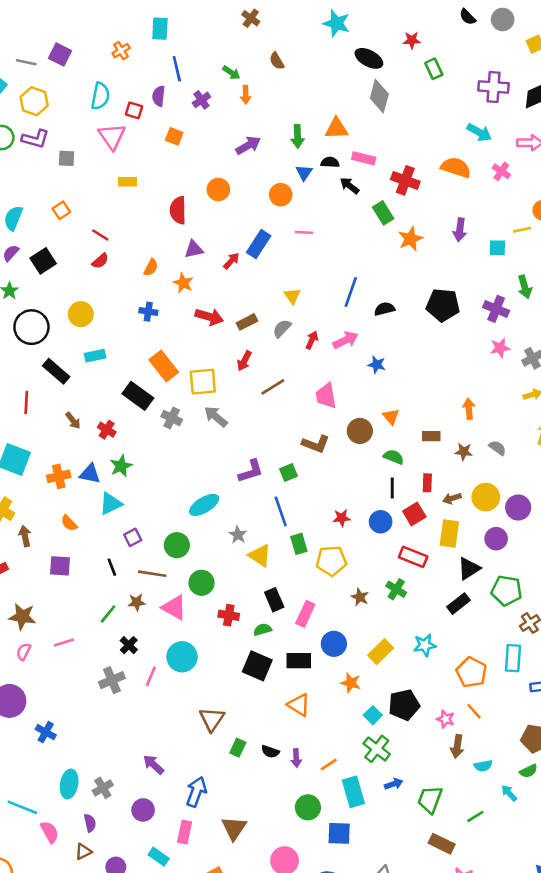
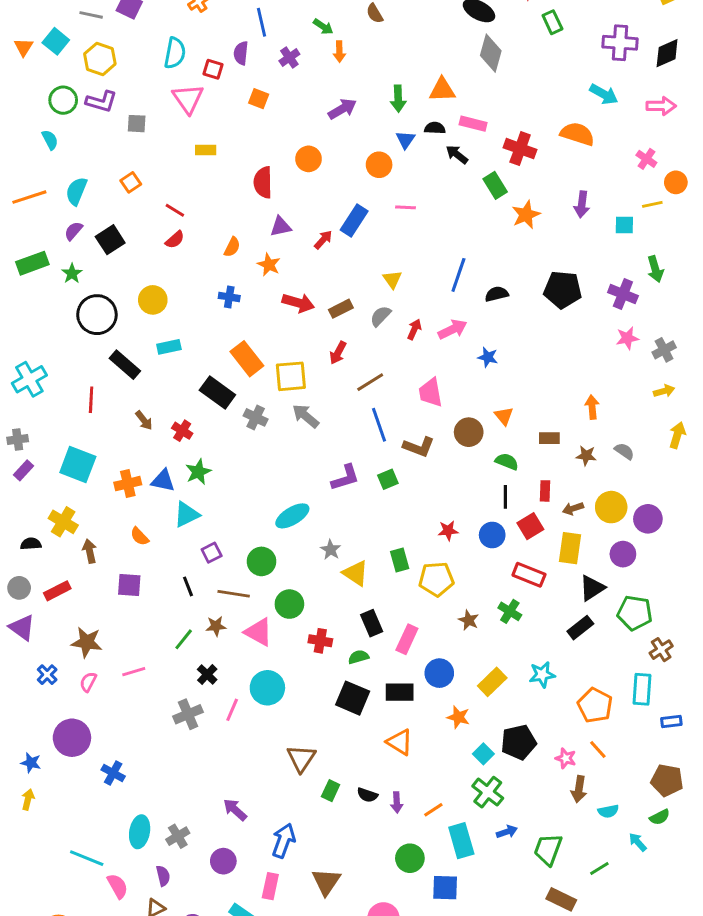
pink cross: (501, 171) -> (646, 159), moved
blue line: (281, 511) -> (379, 425), moved

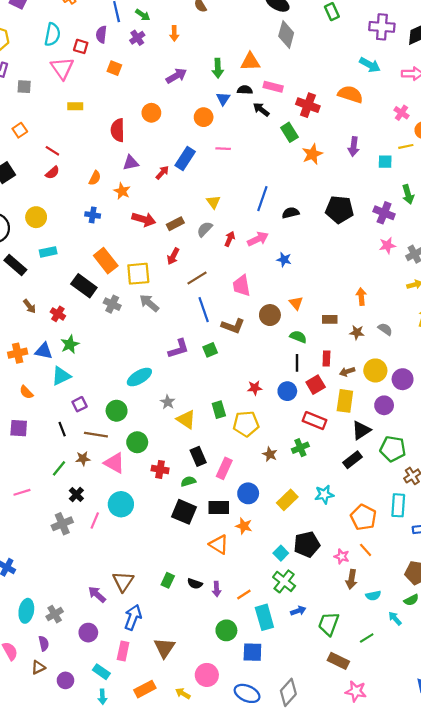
green arrow: (323, 27) -> (143, 15), moved
green cross: (510, 611) -> (300, 448), turned 35
orange star: (458, 717) -> (244, 526), moved
brown triangle: (301, 758) -> (123, 581), moved

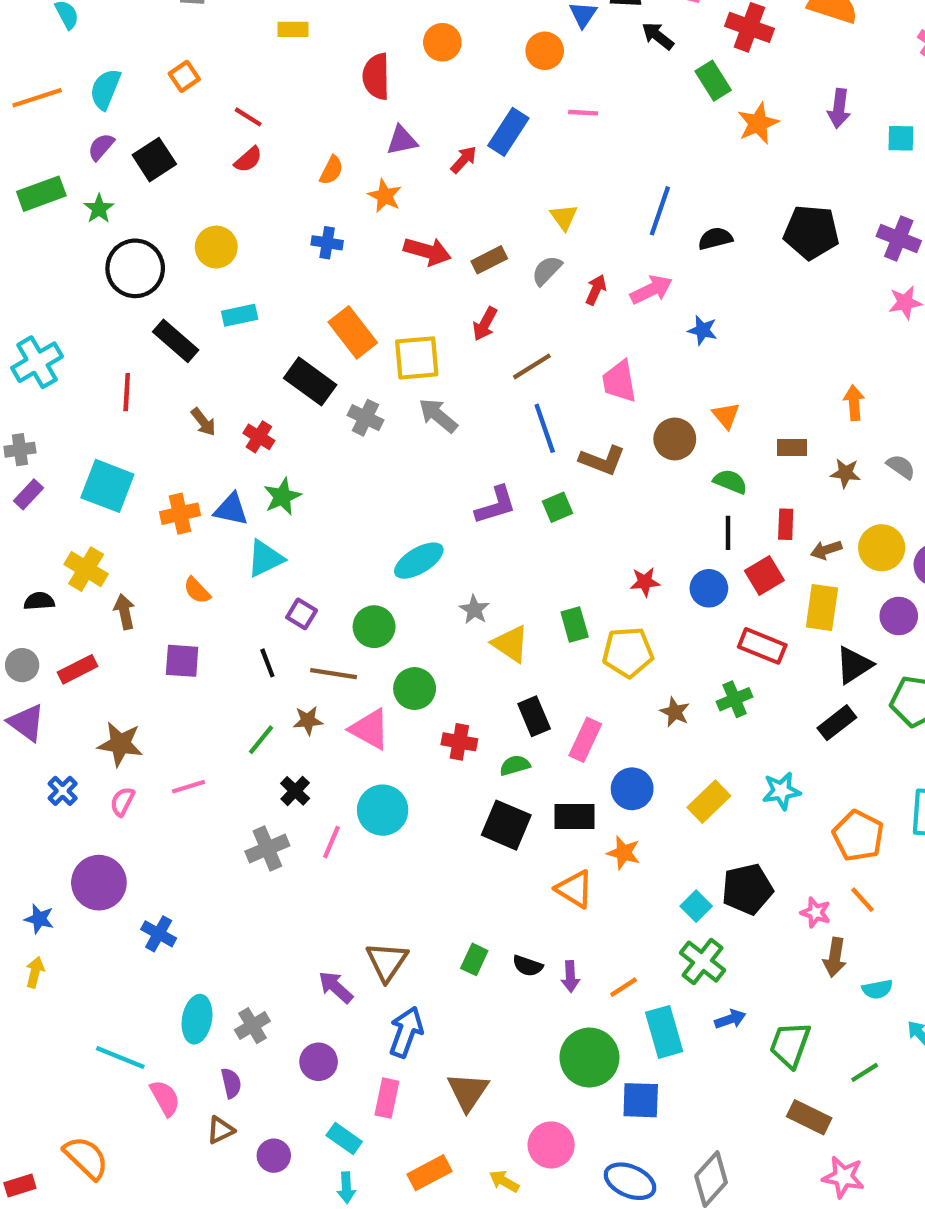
purple square: (80, 404) -> (302, 614), turned -32
green circle: (226, 630) -> (589, 1058), size x1.4

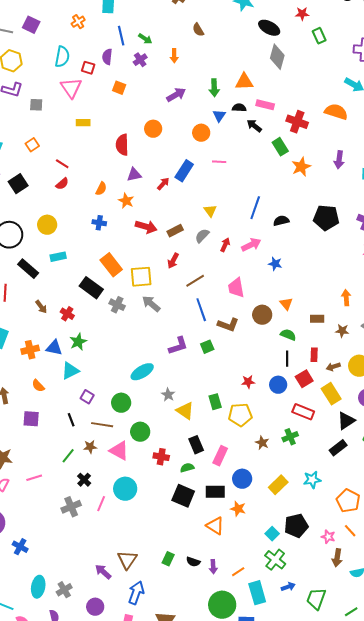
yellow rectangle: (822, 607) -> (331, 394), turned -40

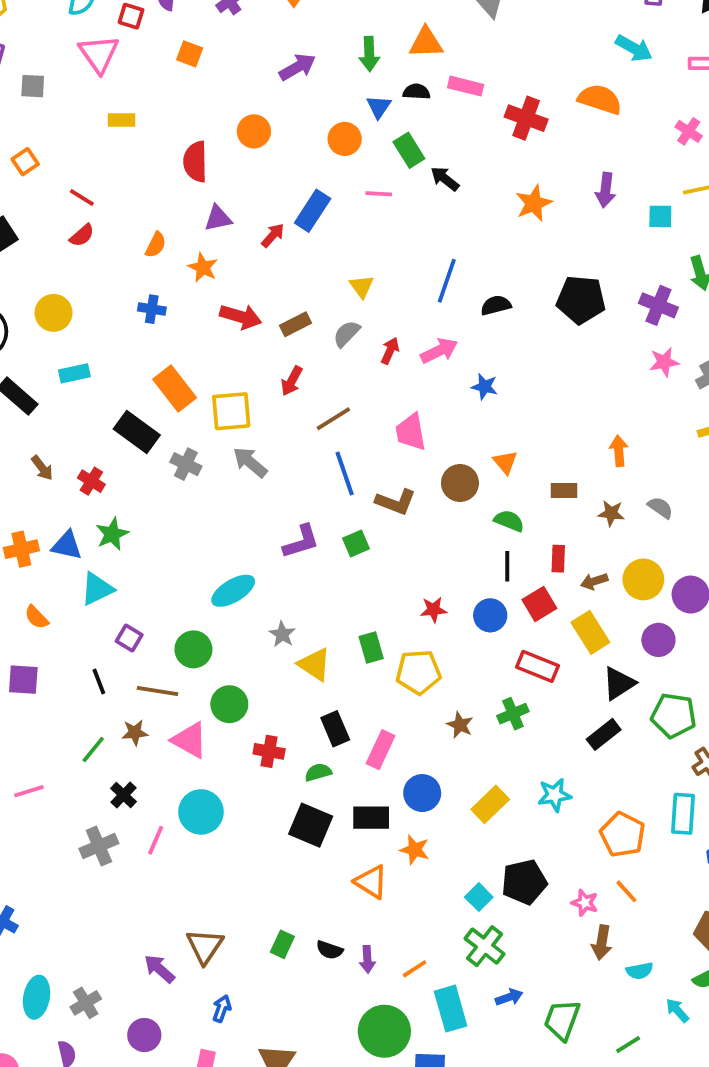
black arrow: (254, 126) -> (445, 179), moved
green rectangle: (280, 147) -> (409, 150), moved
blue arrow: (136, 593) -> (222, 1009), size x0.6

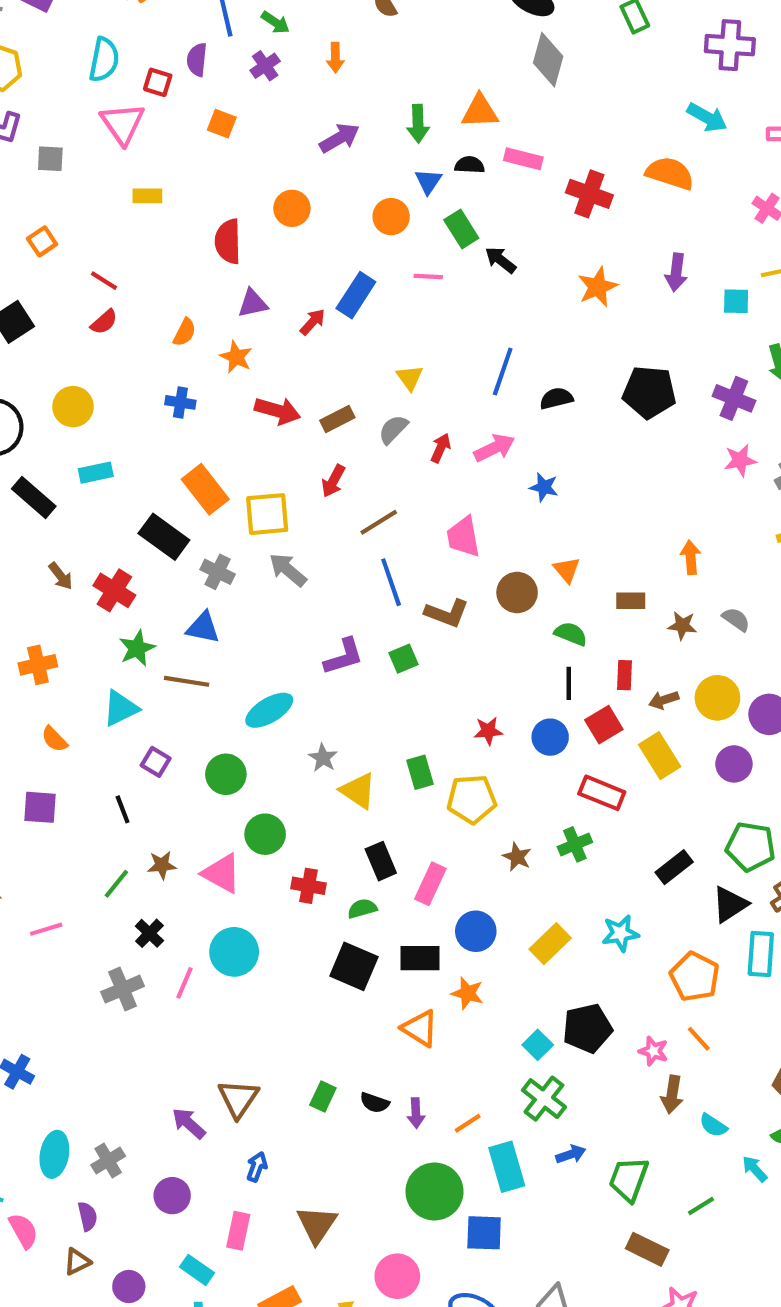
red cross: (91, 481) -> (114, 590), size x1.4
blue triangle: (67, 545) -> (203, 628), moved
black triangle: (619, 683) -> (730, 904), moved
brown line: (158, 691) -> (187, 681), moved
cyan semicircle: (640, 971) -> (713, 1125), turned 44

